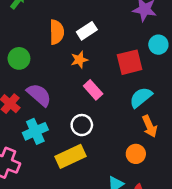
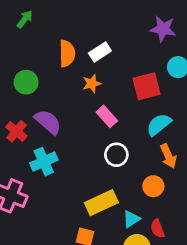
white circle: (82, 125) -> (116, 155), moved
yellow rectangle: (70, 156) -> (101, 203), moved

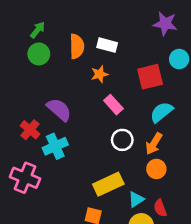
green arrow: (25, 19) -> (38, 30), moved
white rectangle: (100, 52) -> (107, 45), turned 48
green circle: (26, 82) -> (39, 54), moved
red cross: (16, 131) -> (30, 130), moved
orange arrow: (168, 156) -> (154, 144), moved, turned 55

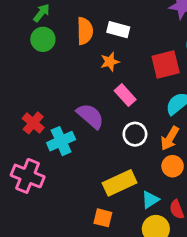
purple semicircle: (59, 110) -> (90, 116), moved

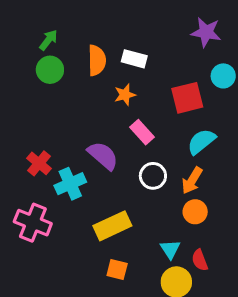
yellow rectangle: (120, 183) -> (112, 226), moved
cyan triangle: (150, 200) -> (170, 249), turned -30

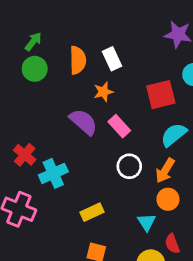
white rectangle: (134, 59) -> (112, 59), turned 50
purple semicircle: (103, 156) -> (83, 122), moved
yellow rectangle: (112, 226) -> (92, 212), size x0.7
cyan triangle: (170, 249) -> (146, 222), moved

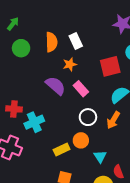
green arrow: (33, 42) -> (13, 24), moved
red cross: (25, 155) -> (14, 109), turned -35
orange circle: (168, 199) -> (81, 140), moved

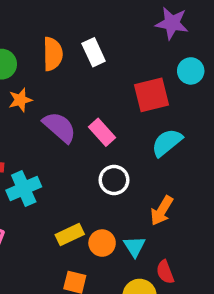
orange star: (70, 64) -> (20, 100), moved
orange arrow: (113, 120) -> (162, 211), moved
orange circle: (81, 140) -> (102, 243), moved

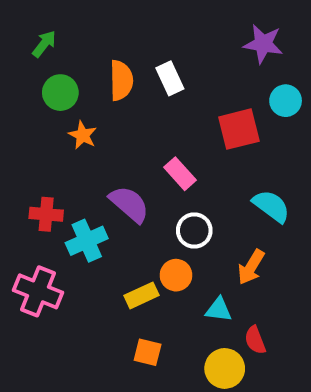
orange star: (20, 100) -> (83, 135), turned -30
purple semicircle: (59, 127) -> (129, 204), moved
cyan semicircle: (167, 143) -> (271, 206), moved, turned 76
orange circle: (102, 243) -> (176, 275), moved
cyan triangle: (134, 246) -> (219, 310), turned -50

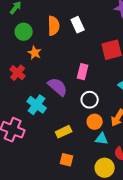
pink rectangle: (180, 174) -> (83, 72), turned 56
red cross: (46, 214) -> (18, 73), moved, turned 35
cyan cross: (87, 241) -> (37, 105), turned -30
orange circle: (176, 275) -> (95, 122), moved

